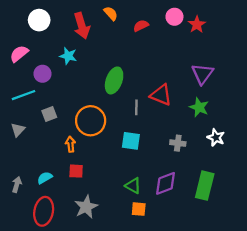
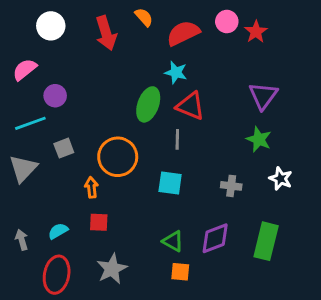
red semicircle: (141, 26) -> (183, 33), size x1.6
cyan star: (68, 56) -> (176, 72), moved
red triangle: (161, 95) -> (190, 106), moved
gray triangle: (18, 130) -> (23, 168), size x1.5
gray arrow: (17, 184) -> (22, 240), turned -32

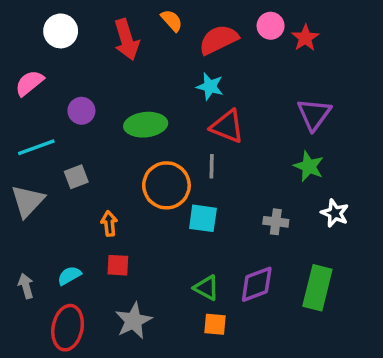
purple circle: (55, 96) -> (81, 111), moved
green ellipse: (148, 104) -> (146, 125), moved, turned 64
orange circle: (118, 157) -> (166, 185), moved

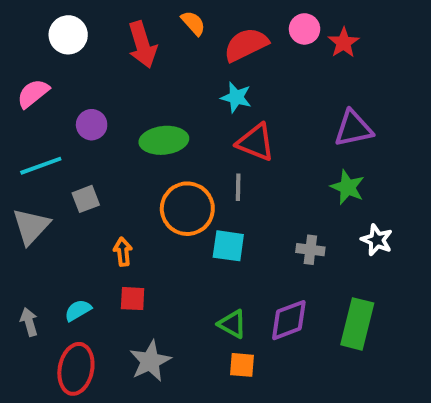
purple triangle: (314, 114) -> (353, 129), turned 42

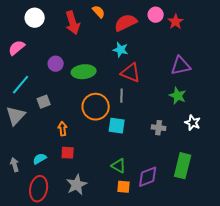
purple circle: (92, 125) -> (56, 64), moved
cyan line: (41, 166) -> (21, 85), turned -30
purple diamond: (289, 320) -> (148, 177), moved

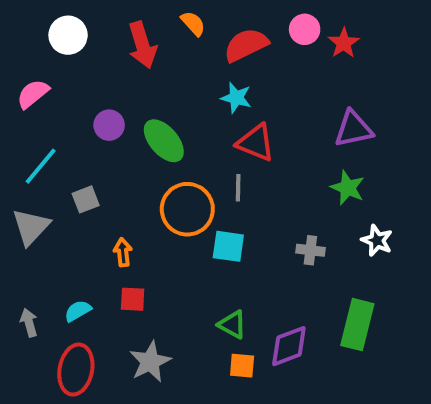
green ellipse: (84, 72) -> (164, 141), turned 55

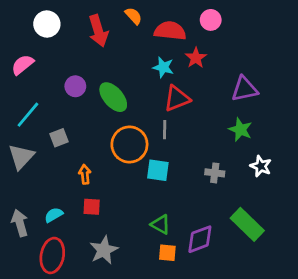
red star: (344, 43) -> (196, 58), moved
red semicircle: (246, 45) -> (170, 31), turned 32
red triangle: (256, 143) -> (177, 98), turned -44
gray arrow: (29, 323) -> (20, 223), size x1.4
green rectangle: (357, 325) -> (247, 224), turned -60

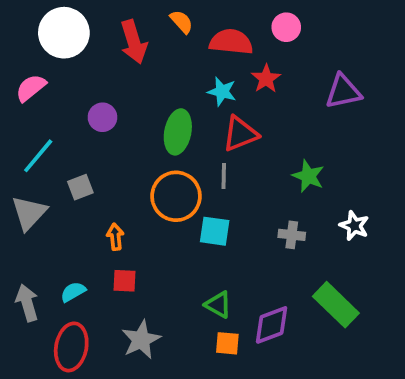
white circle: (47, 24) -> (64, 33), size x1.4
purple triangle: (245, 89) -> (343, 92), moved
green ellipse: (113, 97) -> (178, 132), moved, turned 52
green star: (240, 130) -> (308, 176), moved

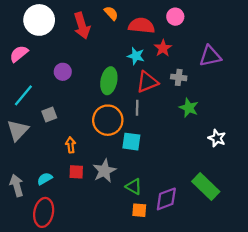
gray cross: (292, 235) -> (179, 77), moved
gray star: (141, 340) -> (104, 171), moved

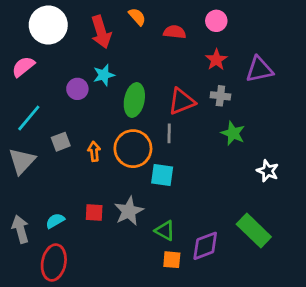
red semicircle: (142, 26) -> (175, 32), size x0.7
red star: (163, 48) -> (216, 60), moved
cyan star: (136, 56) -> (104, 75), moved, turned -30
orange arrow: (71, 145) -> (94, 151), moved

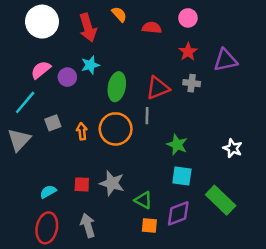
pink semicircle: (23, 67) -> (41, 70), moved
green star: (233, 133) -> (177, 145), moved
cyan square: (162, 175) -> (182, 176), moved
gray star: (129, 211) -> (112, 183), turned -30
gray arrow: (20, 229) -> (88, 225), moved

